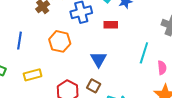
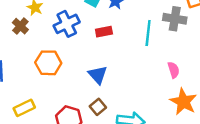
cyan line: (144, 53) -> (148, 33), moved
brown square: (94, 86) -> (98, 107), turned 32

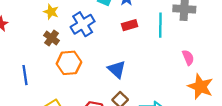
brown cross: (20, 26) -> (52, 38), moved
red rectangle: (104, 32) -> (130, 25), moved

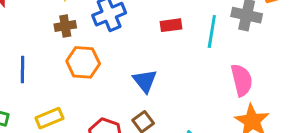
brown cross: (52, 38) -> (65, 26), turned 35
pink semicircle: (188, 58) -> (242, 80), size x1.5

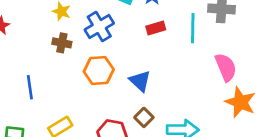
brown cross: (65, 26) -> (62, 43), turned 30
orange hexagon: (83, 62) -> (99, 70), moved

